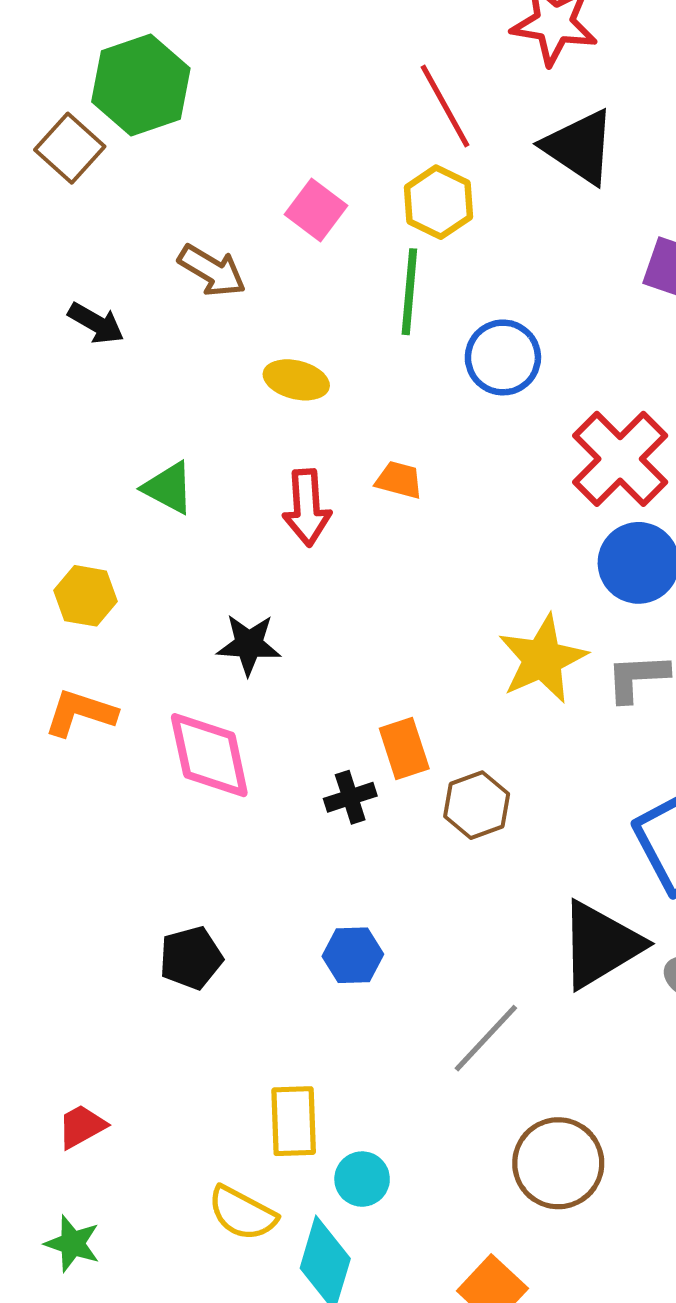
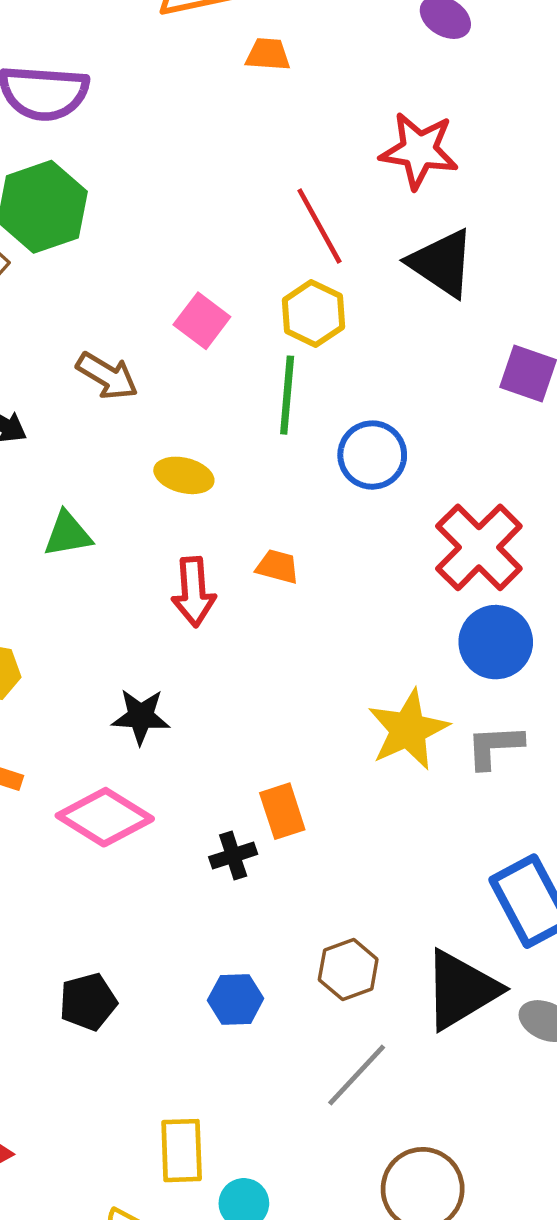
green triangle: (169, 488) -> (68, 534), moved, turned -38
pink diamond: (209, 755) -> (105, 817), turned -46
brown hexagon: (477, 805) -> (348, 969), moved

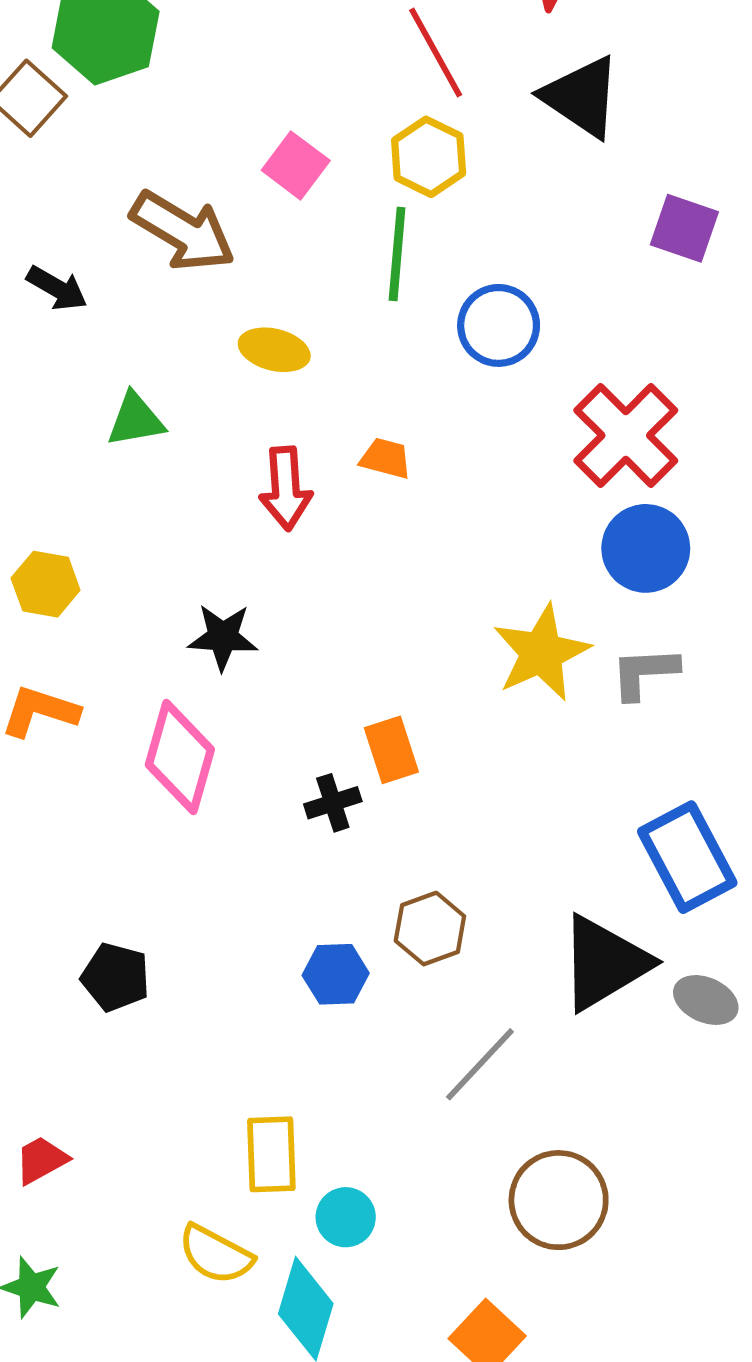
brown arrow: (107, 376) -> (183, 231), size x1.4
pink diamond: (105, 817) -> (180, 757), turned 74
brown hexagon: (348, 969) -> (430, 929), moved
black pentagon: (88, 1002) -> (116, 977), moved, turned 30

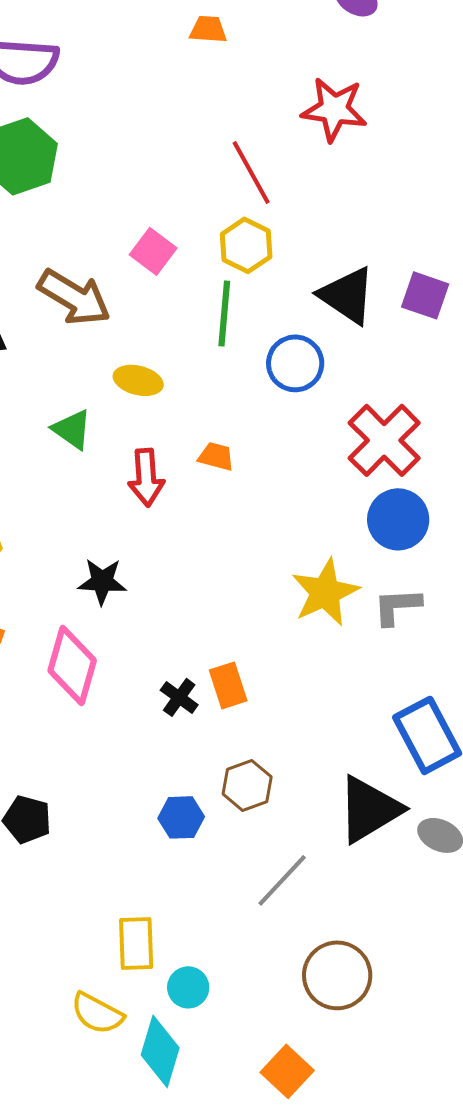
black triangle: (581, 97) -> (347, 295), moved
green triangle: (136, 420) -> (72, 429), moved, turned 45
orange rectangle: (391, 750) -> (228, 685), moved
black cross: (333, 803) -> (179, 697), turned -36

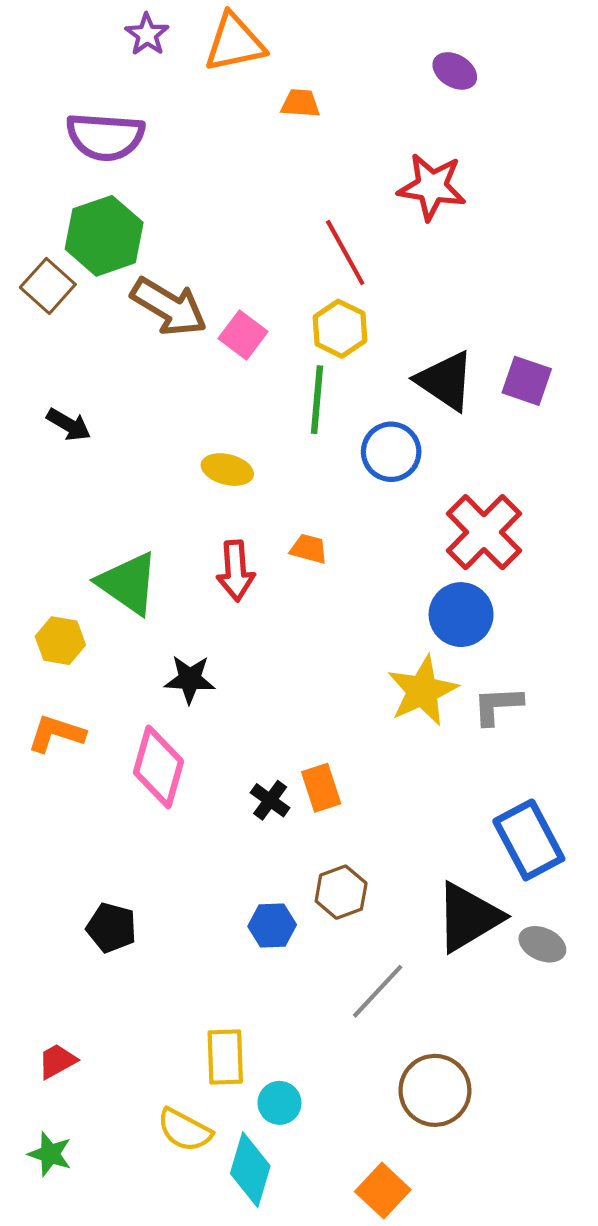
brown arrow: (74, 297) -> (169, 307), moved
green triangle: (72, 429) -> (128, 583), moved, size x1.5
blue circle: (398, 519) -> (461, 615), moved

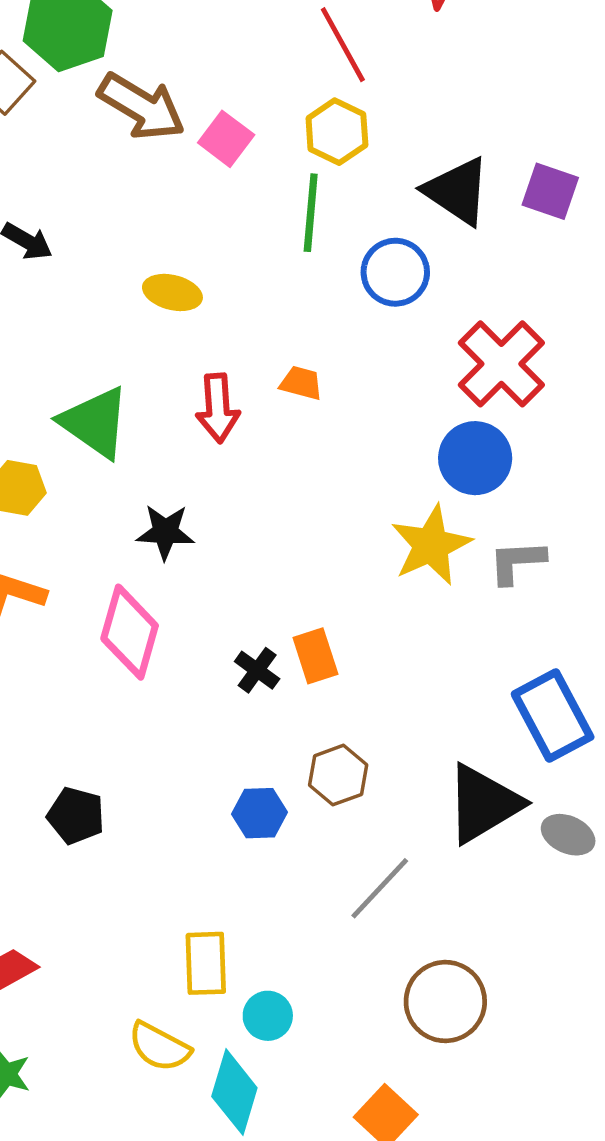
yellow ellipse: (227, 470) -> (172, 292), moved

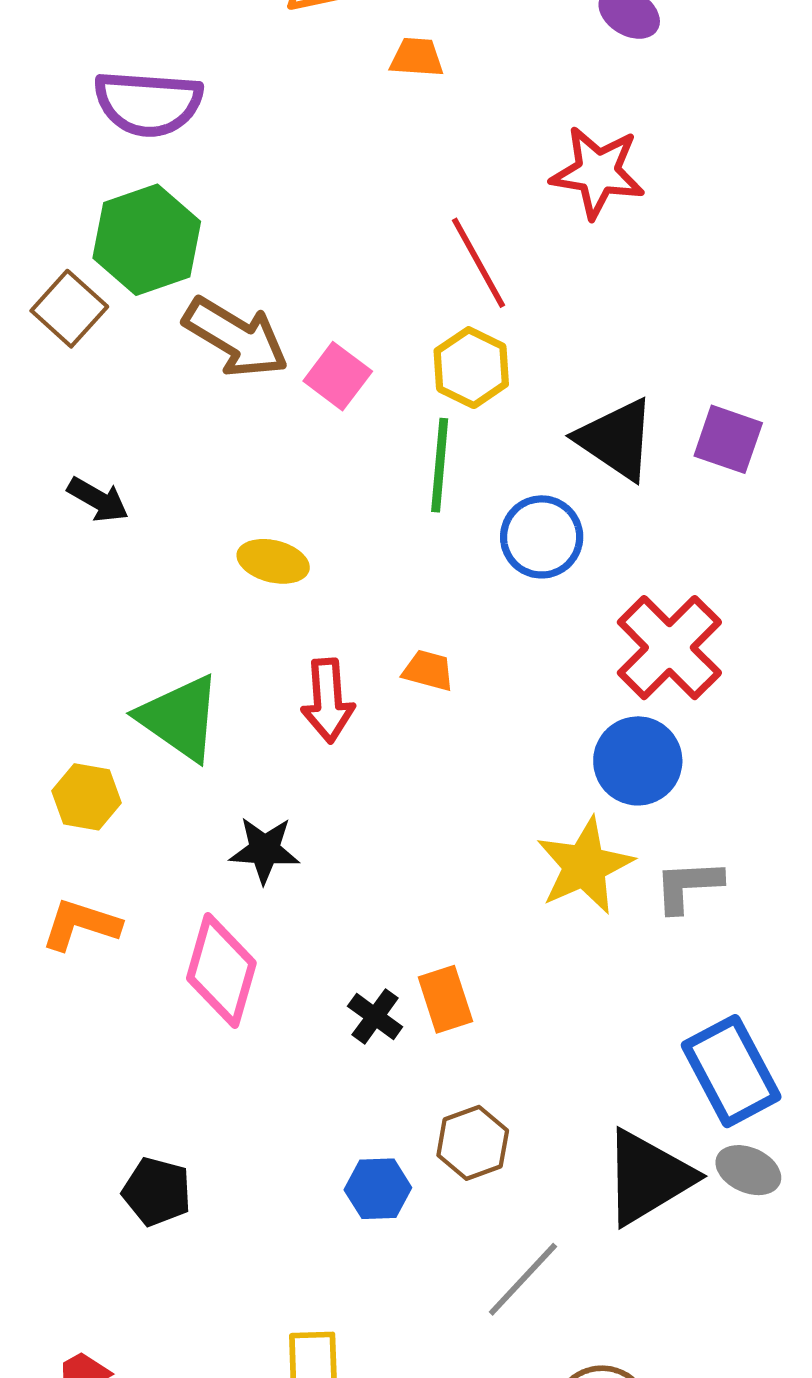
gray ellipse: (568, 835) -> (748, 1170), moved

